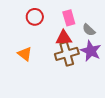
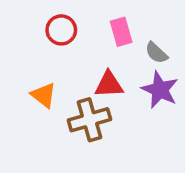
red triangle: (64, 38) -> (109, 85), moved
brown cross: (67, 54) -> (89, 120), moved

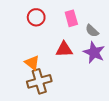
orange triangle: (44, 95) -> (32, 63), moved
brown cross: (89, 120) -> (39, 81), moved

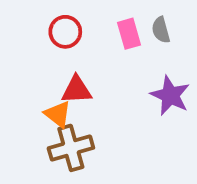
gray semicircle: (92, 31) -> (161, 30), moved, turned 32
red triangle: (64, 49) -> (77, 90), moved

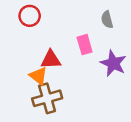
red circle: (65, 32) -> (30, 16), moved
pink rectangle: (129, 34) -> (85, 45), moved

